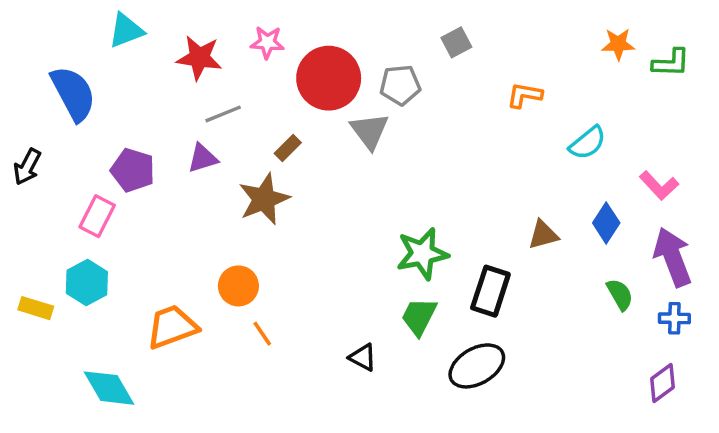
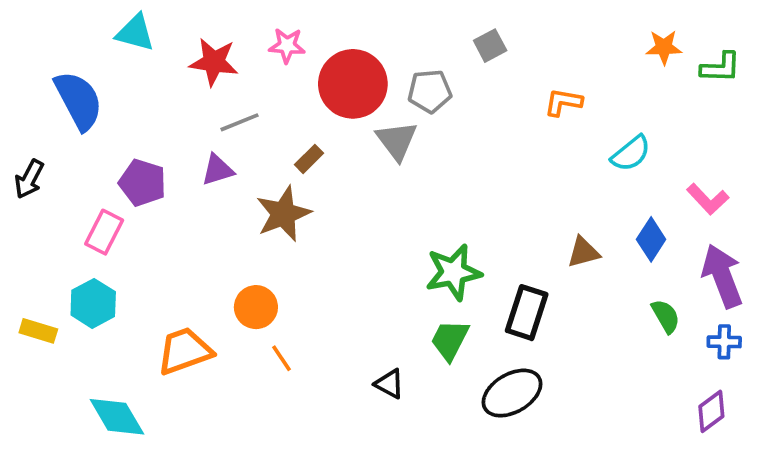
cyan triangle: (126, 30) -> (135, 33), turned 36

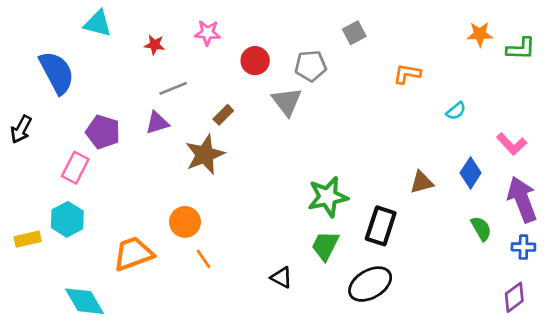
red star: (214, 62) -> (155, 45), size x0.6
red circle: (353, 84) -> (255, 61), size x0.6
cyan semicircle: (631, 153) -> (456, 111), size x0.7
yellow rectangle: (38, 331) -> (28, 239), turned -30

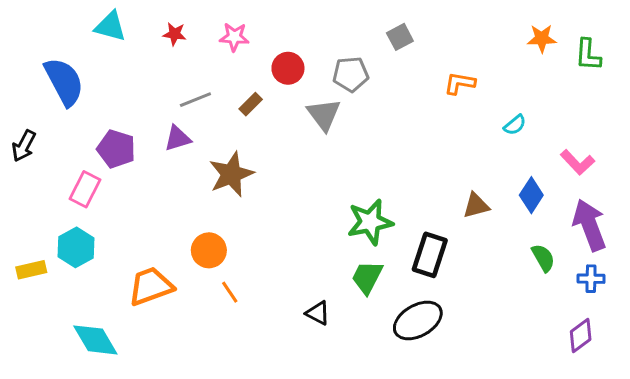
red star: (155, 45) -> (175, 34), moved
green L-shape: (521, 49) -> (588, 55), turned 92
brown rectangle: (223, 115) -> (251, 104), moved

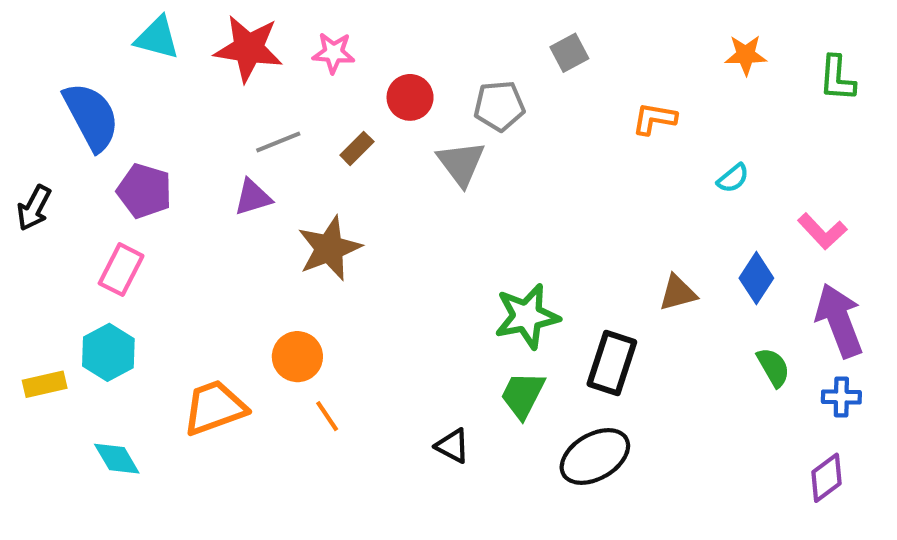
red star: (175, 34) -> (249, 49), size x2.0
orange star: (542, 38) -> (746, 55), moved
purple pentagon: (116, 149) -> (144, 191), moved
cyan diamond: (95, 340) -> (117, 459), moved, size x0.7

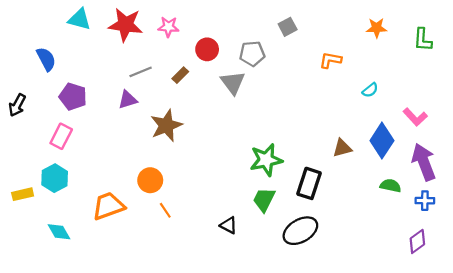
blue semicircle: (91, 117) -> (46, 59), size x0.7
blue diamond: (756, 278) -> (382, 141), size x1.4
green semicircle: (773, 367) -> (391, 186), turned -48

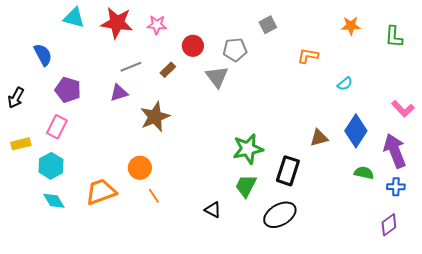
pink L-shape: (415, 117) -> (403, 109), moved
yellow rectangle: (23, 194) -> (21, 144), moved
cyan diamond: (59, 232) -> (54, 201), moved

